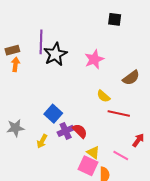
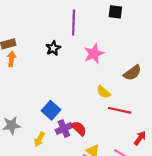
purple line: (41, 42) -> (74, 23), moved
black star: (55, 54) -> (53, 48), size x0.6

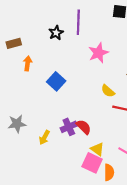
black star: (53, 48) -> (56, 33), moved
orange arrow: (11, 59) -> (28, 63), moved
blue square: (51, 110) -> (56, 81), moved

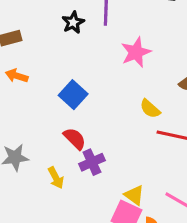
orange arrow: (28, 63) -> (17, 76), moved, turned -80
red semicircle: (84, 127) -> (75, 139), moved
yellow arrow: (44, 137) -> (56, 178), turned -56

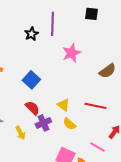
yellow semicircle: (150, 109) -> (69, 124), moved
yellow triangle: (134, 195) -> (63, 105), moved

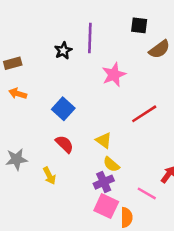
brown semicircle: (107, 71) -> (159, 49), moved
red line: (95, 106) -> (144, 114), moved, turned -45
purple cross: (43, 123) -> (104, 182), moved

